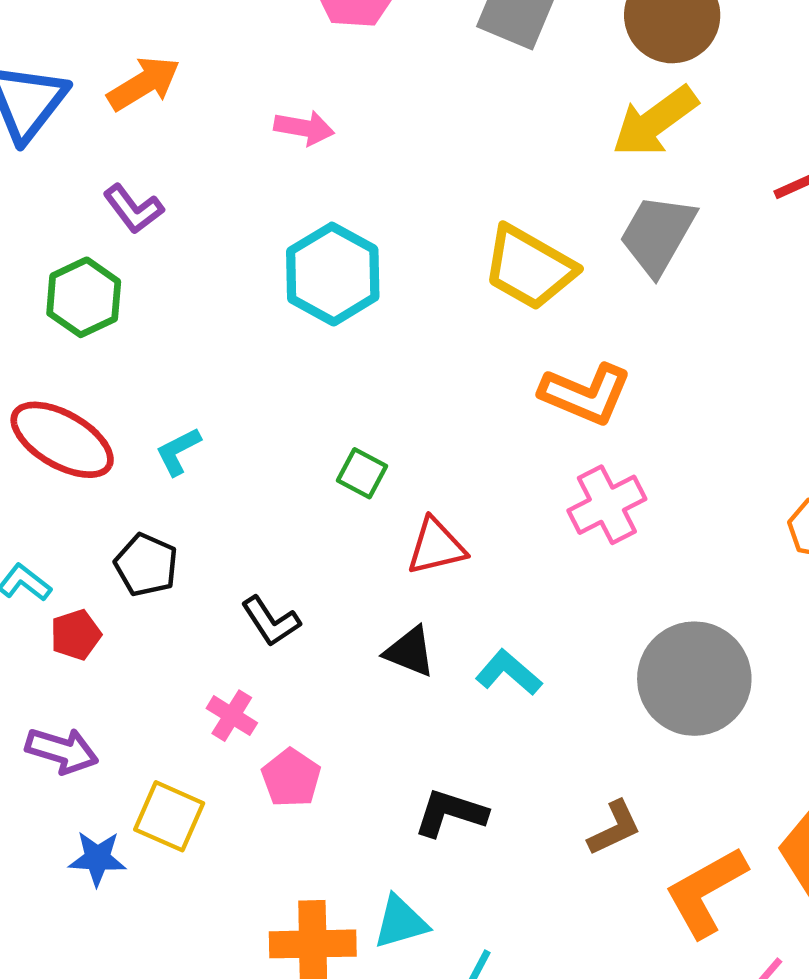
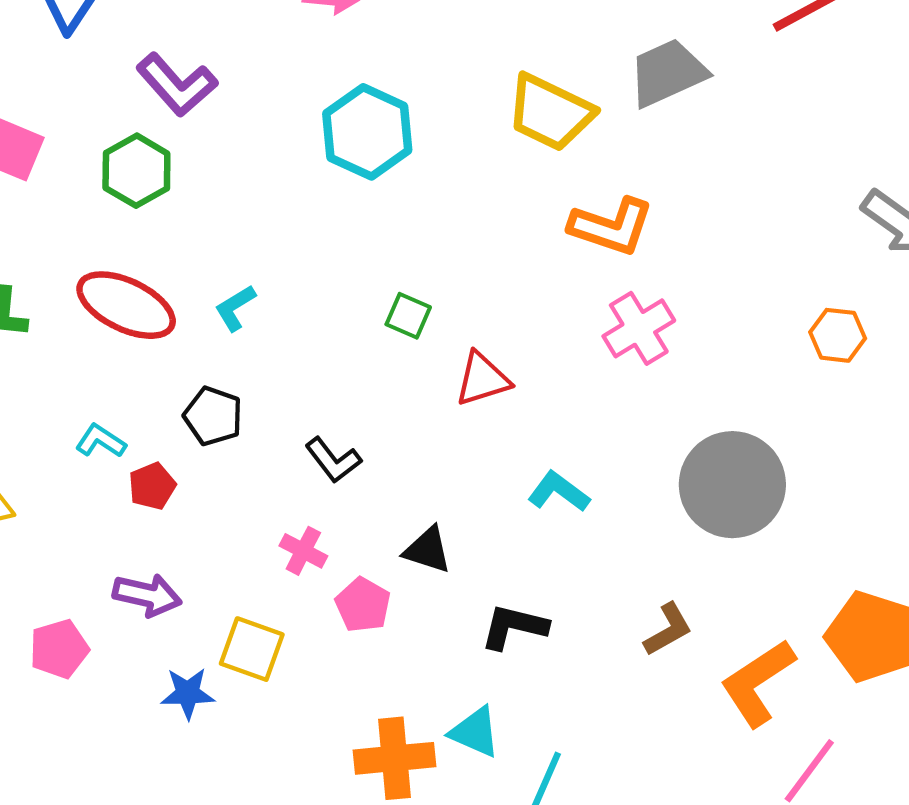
purple L-shape: (133, 209) -> (177, 85), size x1.4
gray trapezoid: (658, 235) -> (668, 73), turned 40
black triangle: (410, 652) -> (428, 550), moved
cyan triangle: (401, 922) -> (475, 732), turned 44

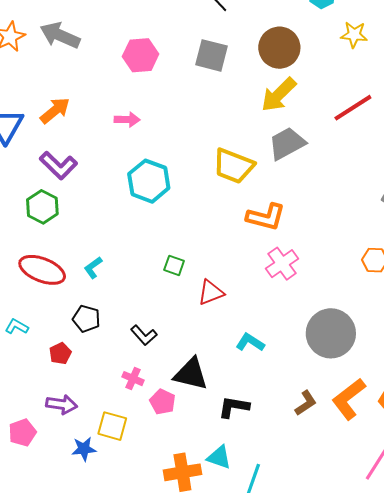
cyan L-shape: (101, 441) -> (17, 327), moved
black triangle: (428, 550) -> (191, 374), size x1.5
orange L-shape: (758, 683) -> (349, 399), moved

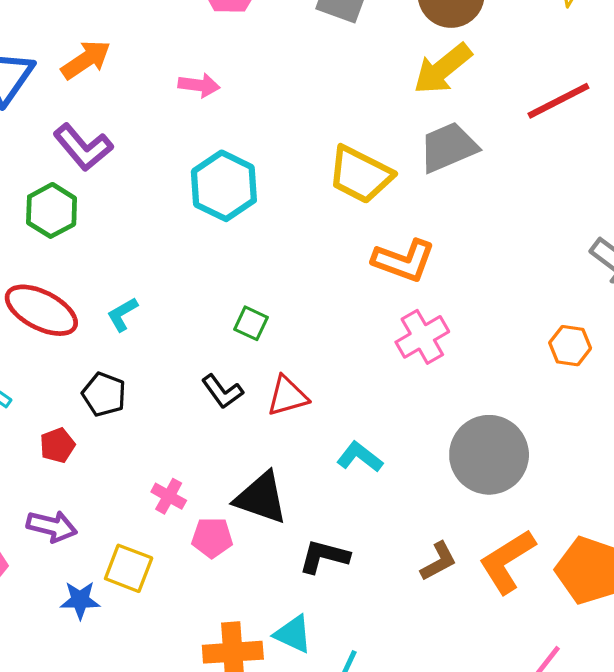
red triangle: (211, 292) -> (287, 396), moved
black L-shape: (144, 335) -> (222, 391), moved
pink pentagon: (163, 402) -> (212, 538), turned -30

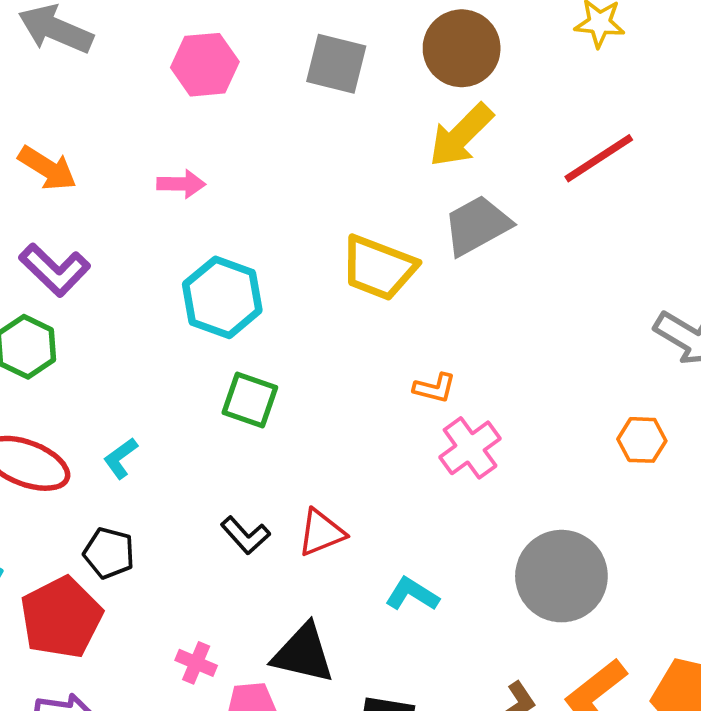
orange arrow: (86, 60) -> (47, 168), turned 72
orange L-shape: (404, 261) -> (435, 388), moved, size x0.6
green square: (251, 323) -> (250, 400), moved, size x1.4
red pentagon: (57, 445) -> (61, 618), size x2.0

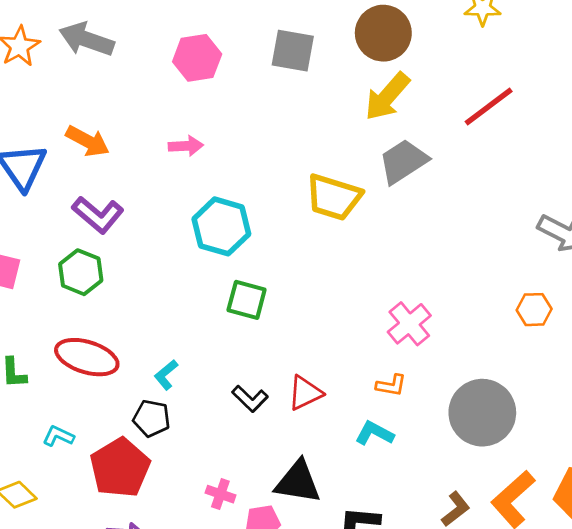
orange L-shape: (435, 388) -> (391, 385), moved
cyan L-shape: (121, 458) -> (166, 375), moved

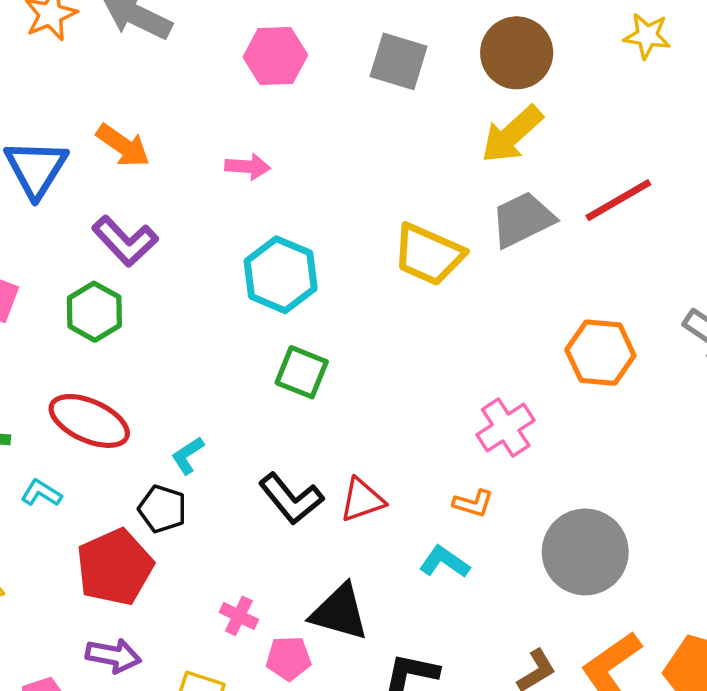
red line: (489, 106) -> (618, 200), moved
orange hexagon: (534, 310) -> (600, 353), moved, size x1.5
black L-shape: (250, 399) -> (291, 499), size x1.4
cyan L-shape: (58, 436) -> (41, 493), moved

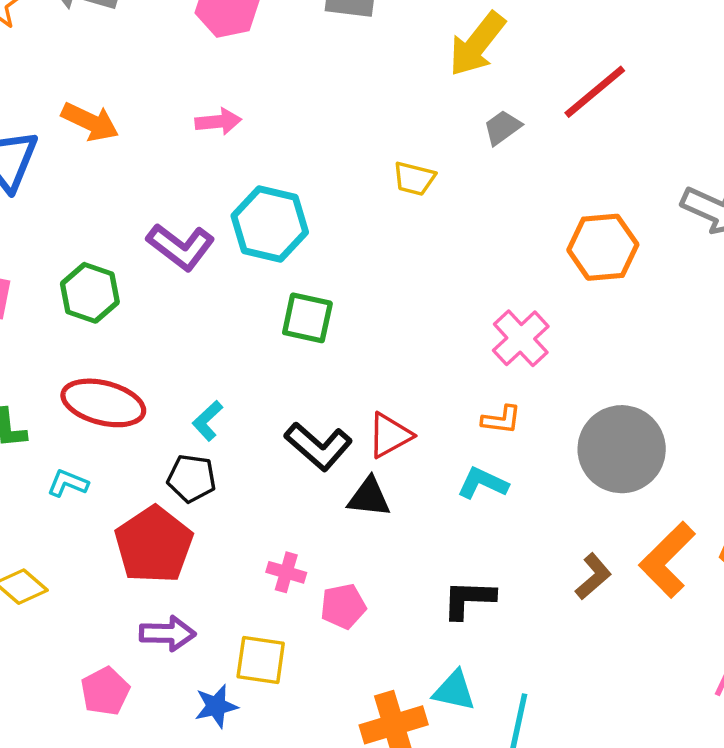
gray trapezoid: (523, 220) -> (502, 127), size x0.6
purple L-shape: (125, 241) -> (181, 247), moved
yellow trapezoid: (428, 254) -> (414, 179), size x0.6
black triangle: (340, 612) -> (369, 497), moved, size x0.7

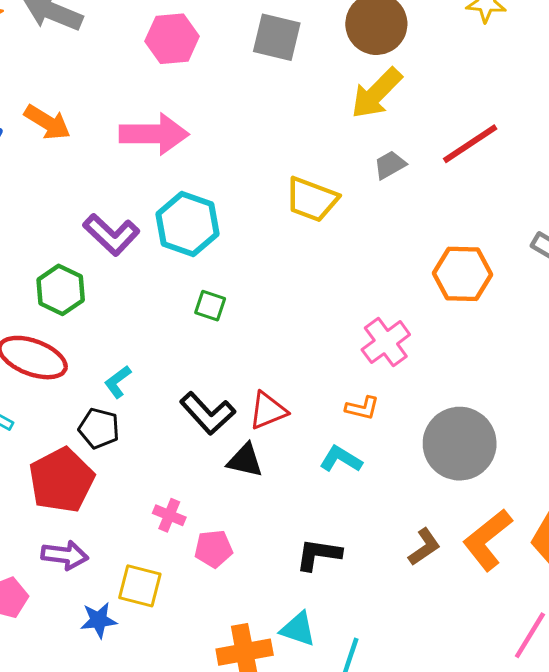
pink arrow: (218, 122) -> (154, 134), size x1.8
yellow trapezoid: (414, 179) -> (312, 199), size x1.5
green hexagon: (90, 293) -> (61, 290), moved
green square: (307, 318) -> (210, 306), size x0.7

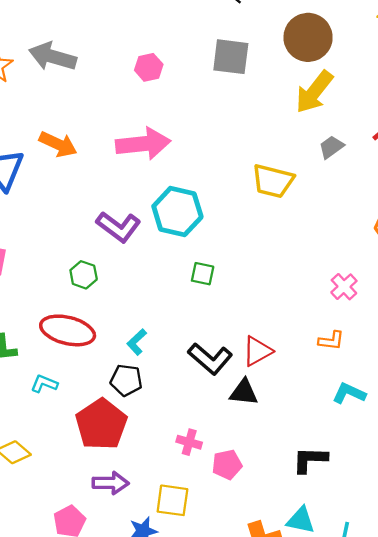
pink hexagon: (172, 39) -> (149, 67), size x0.7
green hexagon: (61, 290) -> (84, 275), size x0.7
pink cross: (386, 342) -> (344, 287), size x0.7
cyan L-shape: (341, 459) -> (349, 393), moved

